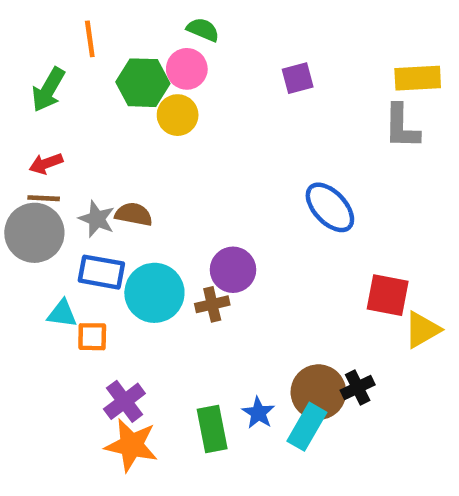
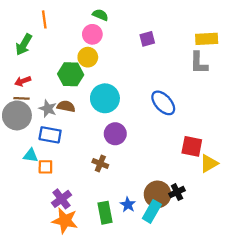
green hexagon: (143, 83) -> (71, 74), moved
cyan circle: (154, 293) -> (105, 98), moved
brown cross: (212, 304) -> (100, 163), moved, turned 35

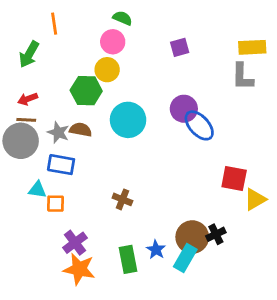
purple circle: (115, 134) -> (184, 109), moved

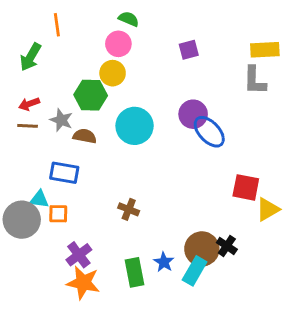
gray star: (58, 132) -> (61, 120), moved
gray circle: (21, 141) -> (22, 220), moved
black cross: (216, 234) -> (227, 246), turned -30

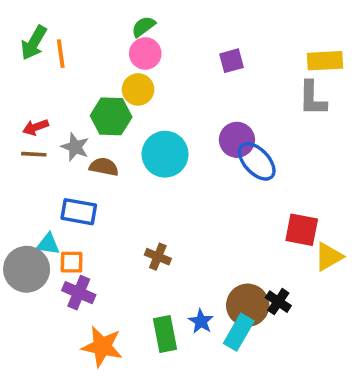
green semicircle: (129, 19) -> (143, 27), moved, turned -60
orange line: (57, 25) -> (61, 54), moved
green arrow: (31, 57) -> (34, 43), moved
purple cross: (79, 255) -> (79, 293), moved, turned -30

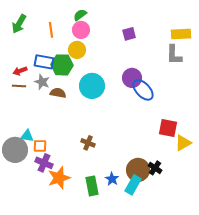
orange line: (61, 54) -> (51, 30), moved
blue rectangle: (79, 212) -> (44, 62), moved
orange star: (102, 347) -> (59, 178), moved, turned -30

